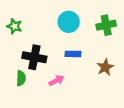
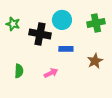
black cross: (34, 57) -> (40, 34), moved

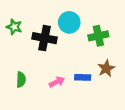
green cross: (96, 23) -> (98, 36), moved
blue rectangle: (66, 49) -> (83, 77), moved

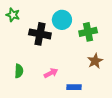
green star: (14, 27) -> (13, 15), moved
blue rectangle: (83, 77) -> (74, 87), moved

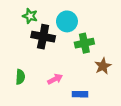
green star: (13, 15) -> (30, 16), moved
green cross: (88, 32) -> (84, 43), moved

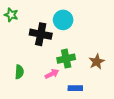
green star: (30, 16) -> (11, 15), moved
green cross: (84, 43) -> (66, 59), moved

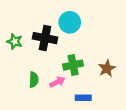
green star: (11, 15) -> (15, 41), moved
green semicircle: (19, 72) -> (34, 80), moved

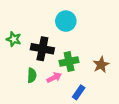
black cross: (45, 38) -> (42, 49), moved
blue rectangle: (83, 98) -> (79, 92), turned -56

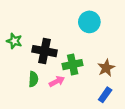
cyan circle: (66, 21) -> (89, 22), moved
blue rectangle: (79, 92) -> (105, 95), moved

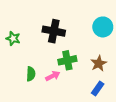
cyan circle: (89, 22) -> (103, 27), moved
black cross: (45, 51) -> (54, 31), moved

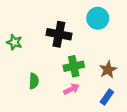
cyan circle: (103, 27) -> (98, 18), moved
pink arrow: (53, 76) -> (71, 89), moved

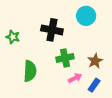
green semicircle: (34, 81) -> (30, 71), size x1.5
pink arrow: (71, 89) -> (75, 78), moved

